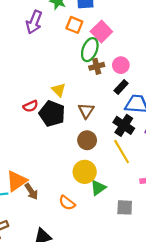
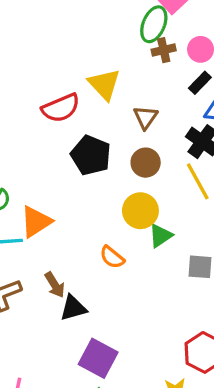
yellow triangle: (59, 90) -> (104, 84), size x1.5
red semicircle: (31, 106) -> (61, 108), size x1.6
black pentagon: (52, 114) -> (91, 155), moved
brown arrow: (31, 191) -> (55, 285), moved

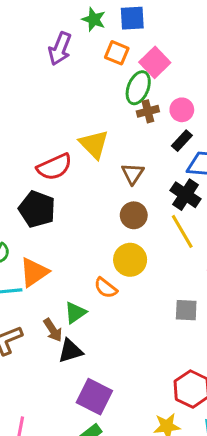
black pentagon: (91, 155) -> (37, 209), moved
green triangle: (160, 236) -> (75, 313), moved
orange semicircle: (112, 257) -> (106, 288), moved

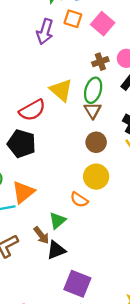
purple arrow: (60, 49) -> (45, 32), moved
green ellipse: (138, 88) -> (93, 90), moved

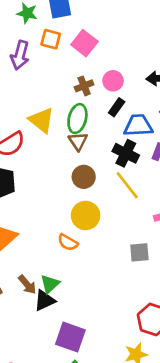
green triangle: (57, 221) -> (50, 284), moved

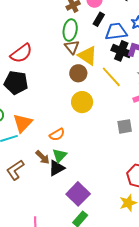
yellow triangle: (41, 120) -> (88, 56), moved
black cross: (126, 153) -> (121, 51), moved
orange semicircle: (68, 242) -> (57, 135), moved, turned -56
purple square: (70, 337) -> (78, 194), turned 30

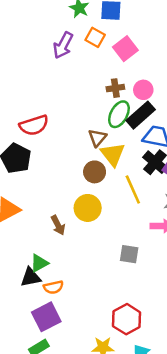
black rectangle: (99, 19) -> (141, 115), size x1.6
green ellipse: (70, 30) -> (119, 114), moved
orange semicircle: (57, 135) -> (53, 287), moved
brown arrow: (43, 157) -> (58, 225), moved

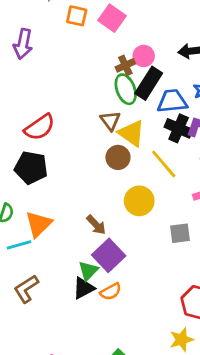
purple arrow: (63, 45) -> (23, 44), moved
brown cross: (115, 88) -> (125, 65), moved
green ellipse: (119, 114) -> (126, 89), turned -32
yellow circle: (88, 208) -> (139, 201), moved
purple square: (46, 317) -> (109, 255), moved

